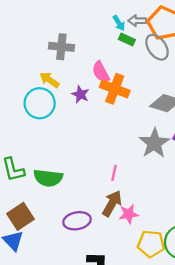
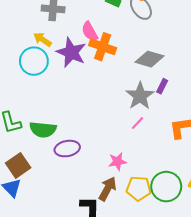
purple star: (80, 94) -> (71, 52), size x1.8
pink line: (114, 173) -> (138, 123), moved, turned 32
brown arrow: (112, 203) -> (108, 189), moved
purple ellipse: (77, 221) -> (67, 149), moved

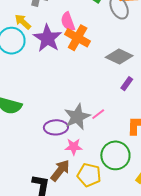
gray star: (140, 96) -> (77, 117), moved
purple ellipse: (67, 149) -> (56, 127), moved
green circle: (166, 187) -> (115, 155), moved

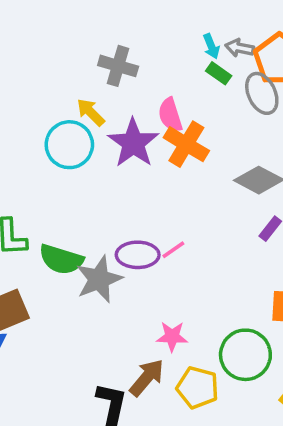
pink line: (98, 114) -> (173, 250), moved
gray star: (77, 117) -> (99, 279), moved
purple ellipse: (56, 127) -> (138, 255), moved

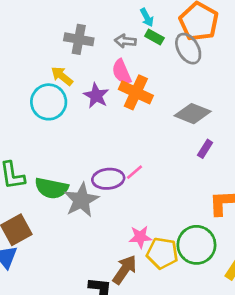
gray arrow: (240, 48) -> (125, 41), moved
purple star: (133, 143) -> (96, 96), size x0.7
yellow pentagon: (198, 388) -> (162, 253), moved

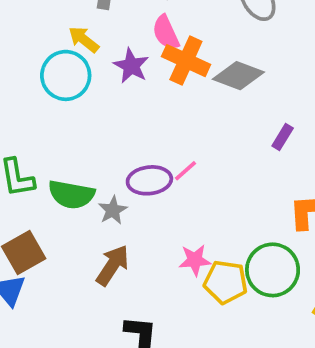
gray diamond: (193, 114) -> (238, 76), moved
gray star: (81, 200) -> (113, 210), size x0.6
brown arrow: (125, 270) -> (113, 265), moved

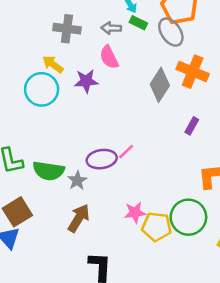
orange cross: (186, 61) -> (193, 72), moved
purple star: (131, 66) -> (86, 81), turned -30
gray diamond: (238, 76) -> (160, 85), turned -76

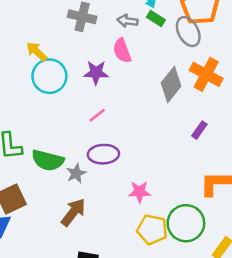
yellow arrow: (53, 64) -> (37, 52), moved
pink line: (126, 152) -> (97, 115), moved
pink star: (135, 213) -> (139, 192), moved

